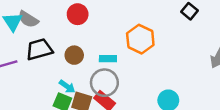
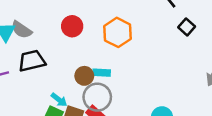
orange hexagon: (140, 39) -> (118, 32), moved
brown circle: (74, 55) -> (84, 76), moved

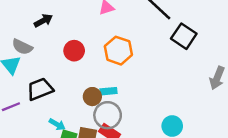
black square: (187, 27) -> (184, 36), size x1.5
gray semicircle: (22, 30) -> (22, 47), moved
cyan arrow: (59, 100) -> (57, 124), moved

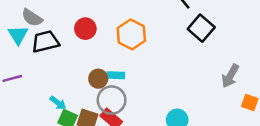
black trapezoid: (40, 89) -> (45, 42), moved

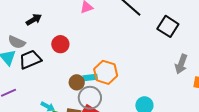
black square: (201, 28) -> (168, 26), moved
orange hexagon: (131, 34) -> (106, 72), moved

